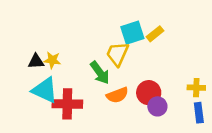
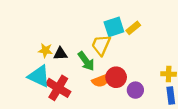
black triangle: (36, 61) -> (60, 54), moved
red circle: (149, 93) -> (116, 77), moved
red cross: (67, 104) -> (58, 88), turned 30

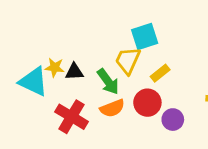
yellow rectangle: (133, 28) -> (160, 73), moved
cyan triangle: (39, 76) -> (34, 82), moved
orange semicircle: (101, 80) -> (112, 108), moved

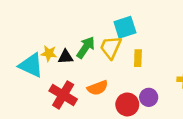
yellow rectangle: (160, 73) -> (138, 58), turned -49
green arrow: (108, 82) -> (86, 47), moved, turned -110
red circle: (147, 103) -> (127, 104), moved

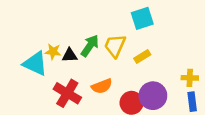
cyan square: (125, 27) -> (142, 18), moved
yellow rectangle: (138, 58) -> (142, 56), turned 56
purple circle: (149, 97) -> (153, 96), size x1.5

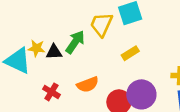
yellow trapezoid: (115, 46) -> (101, 24), moved
red cross: (67, 93) -> (51, 92), size x0.6

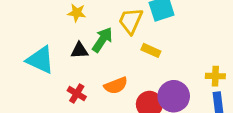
yellow star: (36, 48) -> (77, 13), moved
yellow rectangle: (130, 53) -> (151, 50), moved, turned 56

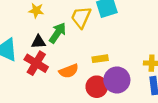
yellow rectangle: (151, 50) -> (100, 59), moved, turned -32
red cross: (77, 94) -> (36, 63), moved, size x1.5

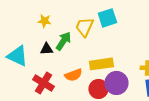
yellow rectangle: (100, 59) -> (101, 64), size x1.6
red cross: (36, 63) -> (43, 83), moved

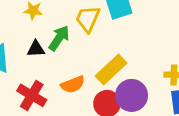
yellow rectangle: (101, 64) -> (111, 69), turned -35

